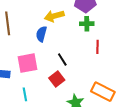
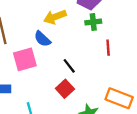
blue semicircle: (41, 34) -> (42, 39), turned -56
pink square: (28, 63) -> (25, 59), moved

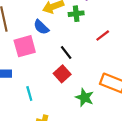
green cross: (93, 22) -> (76, 14), moved
red line: (108, 48) -> (103, 36), turned 56

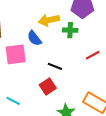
black line: (66, 52) -> (55, 66), turned -40
cyan line: (29, 94) -> (13, 101), turned -56

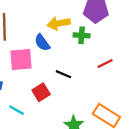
red square: (48, 87) -> (41, 92), moved

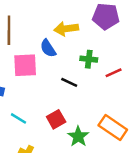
green cross: (82, 35) -> (89, 59), moved
red square: (41, 92) -> (56, 119), moved

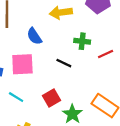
blue semicircle: (48, 48) -> (34, 36), moved
pink square: (25, 65) -> (22, 64), moved

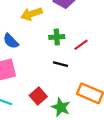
black line: (64, 63) -> (60, 64), moved

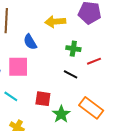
red square: (38, 96) -> (43, 99), turned 35

